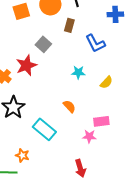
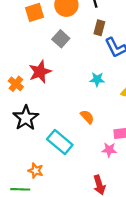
brown rectangle: (69, 25) -> (99, 28), moved
gray square: (43, 44) -> (61, 39), moved

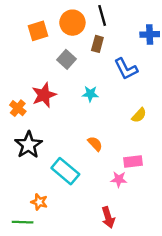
brown rectangle: (99, 28) -> (97, 44), moved
cyan star: (97, 79) -> (90, 94), moved

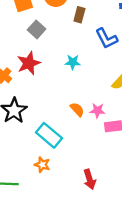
gray square: (67, 59) -> (37, 29), moved
pink star: (119, 179) -> (97, 111), moved
orange star: (39, 202) -> (42, 165), moved

